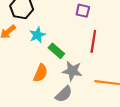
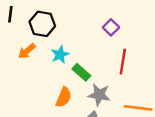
purple square: (83, 11) -> (111, 27), turned 32

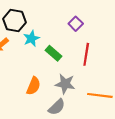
cyan star: (60, 55) -> (31, 39), moved
green rectangle: (81, 72) -> (54, 53), moved

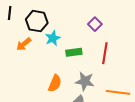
green rectangle: (54, 53) -> (74, 52), turned -49

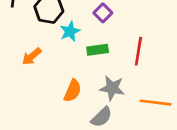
purple square: (95, 24) -> (103, 13), moved
orange arrow: (24, 44) -> (32, 56), moved

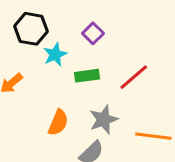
red line: (138, 51) -> (134, 77), turned 40
gray star: (112, 88) -> (104, 120), turned -30

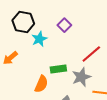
green rectangle: (87, 76) -> (58, 69), moved
gray star: (104, 120) -> (81, 77), moved

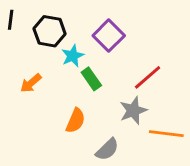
purple square: (64, 25) -> (109, 36), size x1.5
green rectangle: (58, 69) -> (91, 79), moved, turned 63

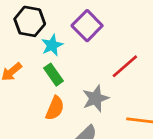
green rectangle: (91, 79) -> (53, 75), moved
gray star: (133, 111) -> (95, 98), moved

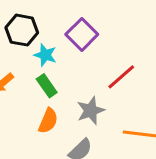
cyan star: (52, 45) -> (45, 55), turned -30

